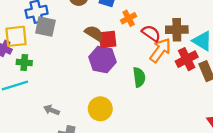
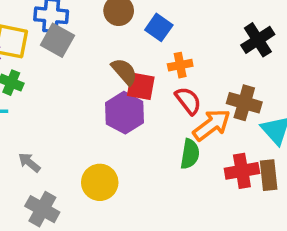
red semicircle: (151, 33) -> (188, 101), moved
red cross: (187, 59) -> (242, 171), moved
green semicircle: (139, 77) -> (190, 154), moved

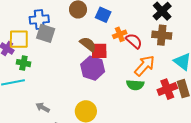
red semicircle: (188, 101) -> (134, 41), moved
brown cross: (244, 103) -> (162, 35), moved
green semicircle: (190, 154) -> (135, 85), turned 96

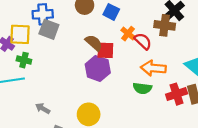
orange cross: (120, 34) -> (128, 34), turned -32
brown cross: (162, 35) -> (165, 25), moved
orange arrow: (145, 66) -> (153, 68), turned -130

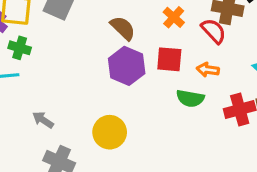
red semicircle: (143, 41) -> (214, 31), moved
red square: (105, 50) -> (169, 59), moved
orange arrow: (153, 68) -> (208, 70), size x0.6

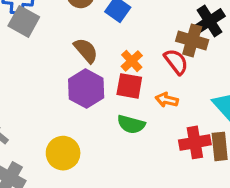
orange cross: (174, 17) -> (132, 61), moved
green semicircle: (190, 98) -> (131, 124), moved

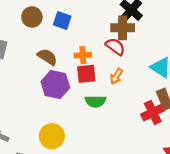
orange cross: (132, 61) -> (83, 55), turned -35
orange arrow: (167, 100) -> (116, 76), turned -56
red cross: (195, 142) -> (153, 112), moved

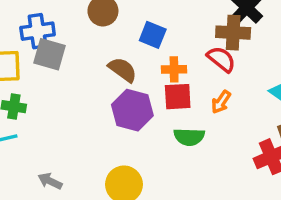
blue square: (62, 21) -> (153, 35), moved

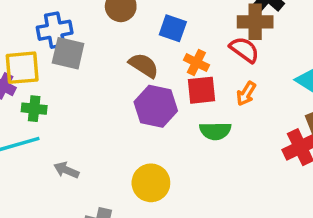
orange cross: (174, 69) -> (196, 63), turned 30
gray arrow: (50, 181) -> (66, 170), moved

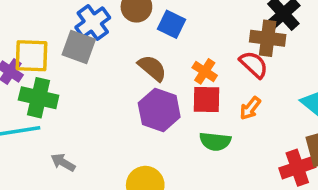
blue square: (173, 28) -> (171, 24), moved
blue cross: (55, 30) -> (93, 23), moved, turned -32
green cross: (34, 109) -> (39, 98), size x1.5

